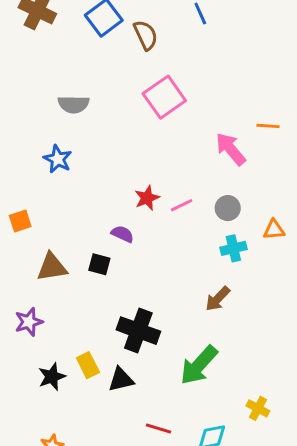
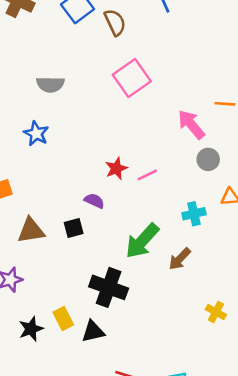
gray circle: (228, 208) -> (208, 159), moved
black square: (99, 264) -> (74, 228), turned -30
green arrow: (199, 365) -> (142, 241), moved
yellow cross: (258, 408) -> (216, 312), moved

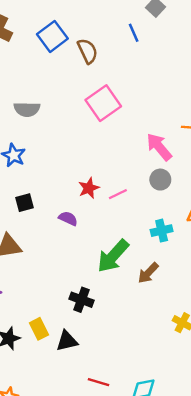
gray circle: (208, 159) -> (160, 180), moved
black square: (74, 228) -> (24, 203), moved
black cross: (109, 287) -> (81, 300), size x0.7

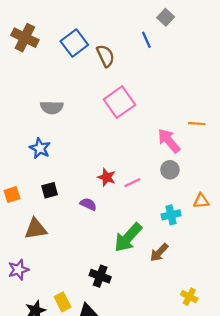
red star: (89, 188) -> (107, 177), turned -30

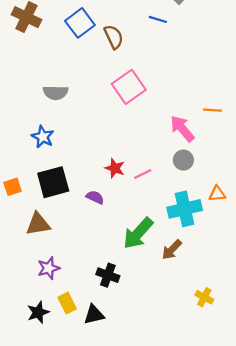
blue line: (146, 40) -> (158, 19), turned -49
black square: (50, 190) -> (53, 182), size x1.8
cyan cross: (171, 215) -> (185, 209), size x1.6
purple star: (18, 270) -> (49, 268), moved

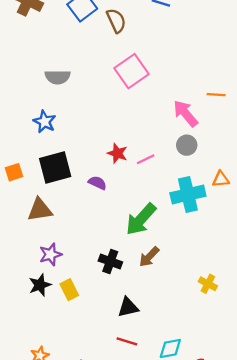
brown arrow: (172, 250) -> (149, 257), moved
black star: (38, 312) -> (40, 285), moved
black triangle: (94, 315) -> (128, 307), moved

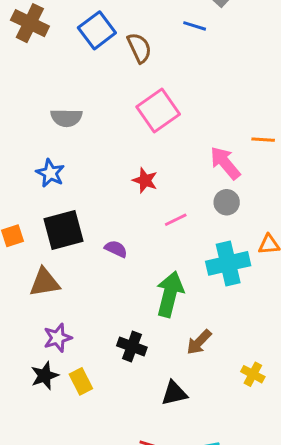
red star: (117, 153) -> (145, 180), moved
green arrow: (141, 219) -> (170, 294), turned 152
brown arrow: (149, 257) -> (199, 342), moved
black triangle: (128, 307) -> (174, 393), moved

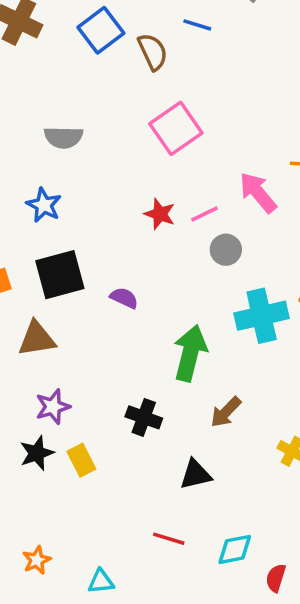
blue line: (195, 26) -> (197, 25), moved
gray circle: (227, 202) -> (226, 250), moved
pink line: (176, 220) -> (204, 214), moved

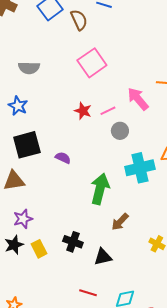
black cross: (144, 417) -> (73, 242), moved

